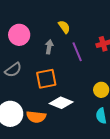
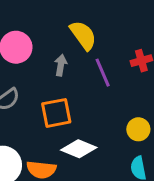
yellow semicircle: (64, 27) -> (83, 35), size x1.5

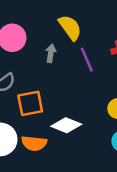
orange square: (56, 113) -> (30, 103), moved

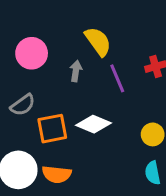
white diamond: (66, 125) -> (94, 124), moved

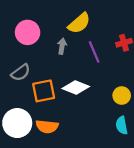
yellow semicircle: (98, 41) -> (79, 23), turned 85

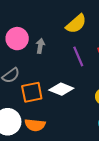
yellow semicircle: (79, 23) -> (76, 24), moved
gray arrow: (62, 46) -> (40, 46), moved

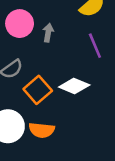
orange square: (32, 92) -> (38, 90), turned -30

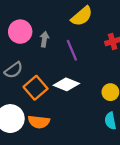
purple line: (95, 46) -> (72, 50), moved

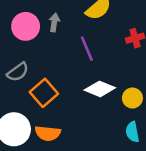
gray arrow: (44, 39) -> (54, 22), moved
white diamond: (66, 84) -> (100, 89), moved

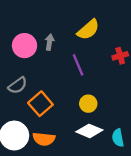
white diamond: (100, 89) -> (89, 131), moved
yellow circle: (132, 98) -> (88, 104), moved

